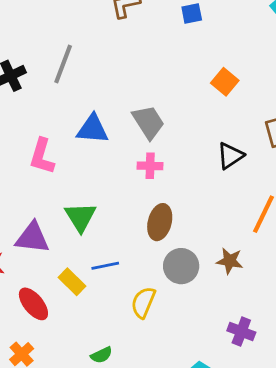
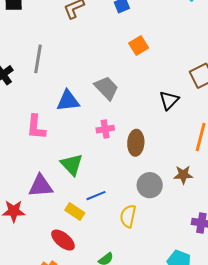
orange square: (225, 82) -> (139, 46), moved, turned 30
pink cross: (150, 166) -> (105, 129), moved
brown ellipse: (160, 222) -> (136, 143), moved
red ellipse: (33, 304) -> (63, 240), moved

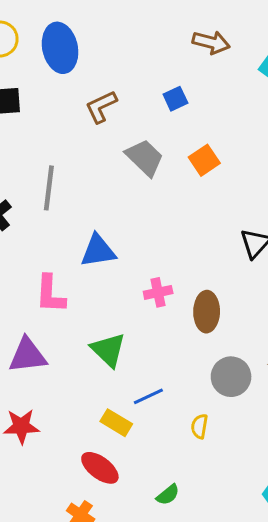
gray trapezoid: (106, 88) -> (145, 158), moved
purple triangle: (41, 186) -> (28, 355), moved
yellow semicircle: (128, 216) -> (199, 426), size x0.7

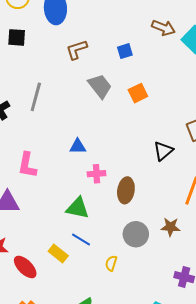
brown arrow: (211, 42) -> (163, 28), moved
blue triangle: (98, 251) -> (78, 147), moved, size x0.7
green triangle: (108, 350) -> (78, 208), moved, turned -40
blue line: (148, 396) -> (81, 240), turned 48
red ellipse: (100, 468) -> (25, 267), moved

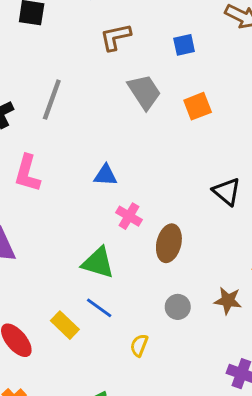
black triangle: (163, 151) -> (227, 192), turned -45
pink L-shape: (27, 165) -> (27, 173), moved
pink cross: (96, 174) -> (129, 216), turned 30
gray circle: (136, 234) -> (178, 307), size x0.7

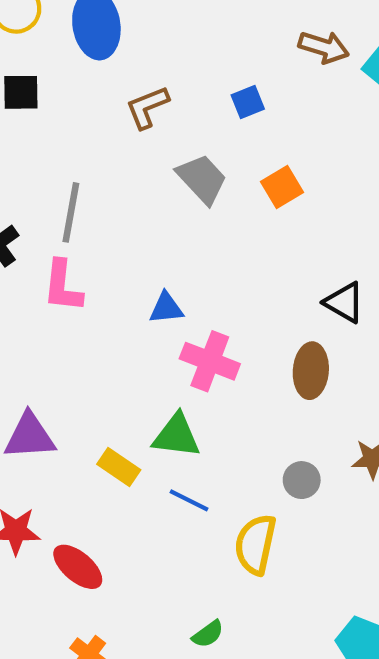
pink L-shape: (27, 173) -> (63, 286), moved
pink cross: (129, 216) -> (210, 361), size x1.5
brown ellipse: (169, 243) -> (311, 371), moved
yellow rectangle: (65, 325) -> (119, 467), moved
yellow semicircle: (139, 345) -> (255, 544), size x1.8

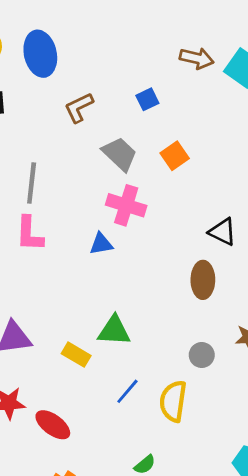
pink cross: (210, 361) -> (126, 205), moved
blue line: (189, 500) -> (127, 391), moved, turned -72

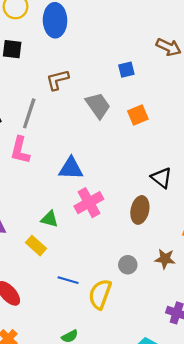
brown L-shape: (79, 108) -> (57, 80), moved
pink cross: (126, 205) -> (89, 203), moved, turned 32
blue triangle: (101, 244) -> (71, 168), size x1.4
green triangle: (114, 331) -> (50, 219), moved, size x0.7
blue line: (127, 391) -> (68, 280), turned 54

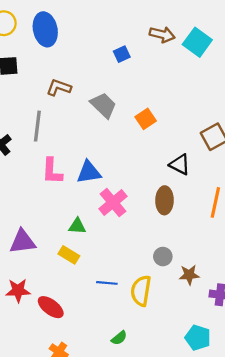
blue square: (126, 70) -> (122, 54), moved
brown L-shape: (57, 80) -> (59, 88), turned 45
orange square: (138, 115) -> (146, 119), moved
pink L-shape: (20, 150) -> (52, 171), moved
brown star: (165, 259) -> (189, 275), moved

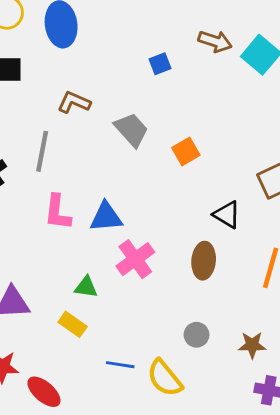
brown star: (189, 275) -> (252, 345), moved
yellow semicircle: (141, 291) -> (165, 378), turned -52

